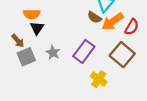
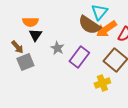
brown semicircle: (94, 17) -> (89, 25), size x1.6
gray star: (53, 53) -> (57, 48), moved
yellow cross: (99, 79) -> (102, 83), moved, turned 35

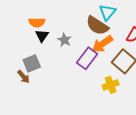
orange arrow: (106, 29) -> (102, 44), moved
brown arrow: (17, 47) -> (24, 77), moved
gray star: (57, 48) -> (65, 40), moved

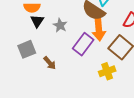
orange arrow: (102, 44) -> (99, 29), turned -60
brown arrow: (24, 77) -> (50, 63), moved

